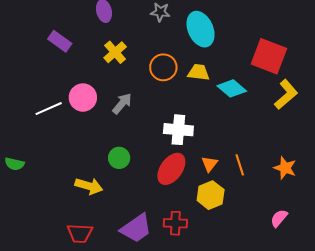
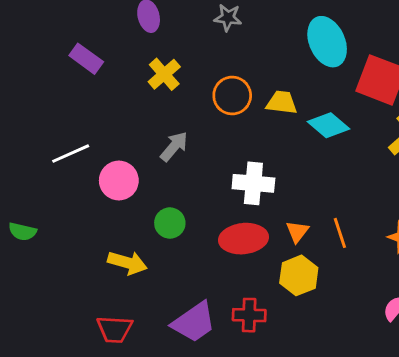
cyan ellipse: (201, 29) -> (327, 42), moved
pink circle: (83, 98) -> (119, 181), moved
red ellipse: (171, 169) -> (244, 239), turned 48

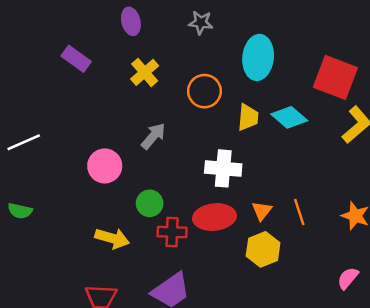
cyan ellipse: (327, 42) -> (258, 57), moved, turned 30
yellow trapezoid: (282, 103) -> (248, 117), moved, turned 88
white line: (71, 154) -> (24, 142), moved
red cross: (249, 315) -> (172, 232), moved

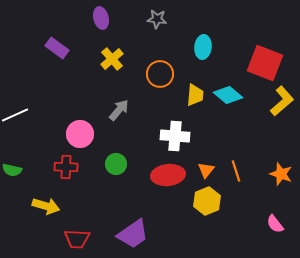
cyan ellipse: (258, 57) -> (203, 47), size x0.7
red cross: (172, 232) -> (66, 167), moved
yellow arrow: (112, 238) -> (46, 206), moved
pink semicircle: (348, 278) -> (275, 224), turned -78

